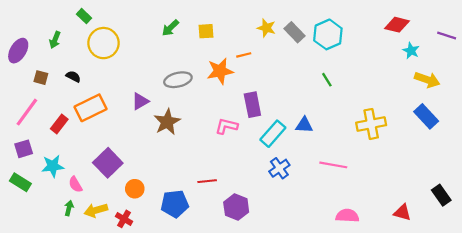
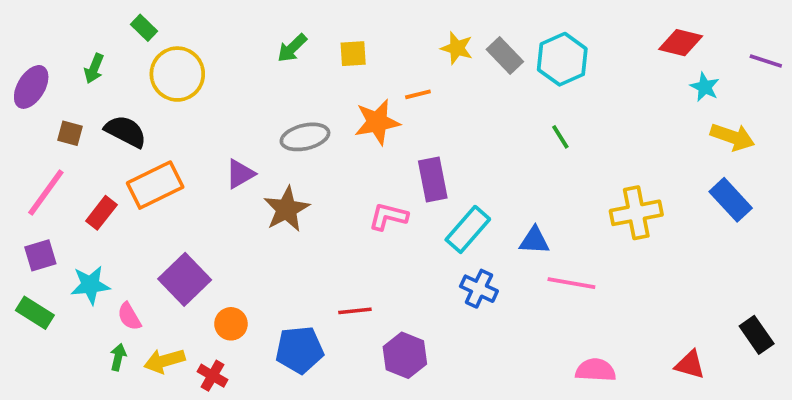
black semicircle: (73, 76) -> (126, 131), size x1.6
blue triangle: (304, 125) -> (534, 241), moved
blue cross: (279, 168) -> (479, 289), turned -30

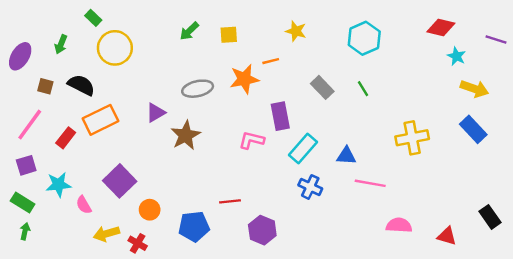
gray rectangle: (505, 56) -> (322, 87), moved
green arrow: (118, 357) -> (25, 231), moved
pink semicircle: (596, 370) -> (399, 225), moved

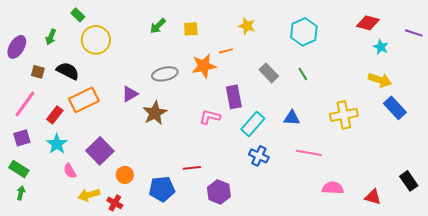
yellow arrow: (474, 89) -> (380, 80), moved
blue triangle: (346, 156) -> (292, 118), moved
cyan star: (59, 185) -> (57, 144), moved, turned -30

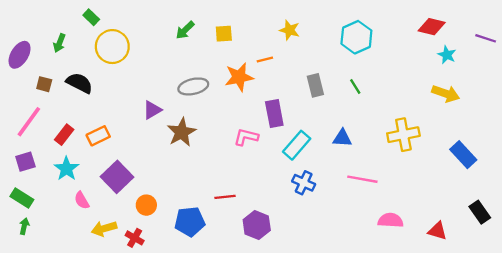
gray rectangle: (269, 73) -> (315, 85), turned 30
orange rectangle: (84, 100) -> (98, 136), moved, size x0.7
blue rectangle: (395, 108) -> (463, 155), moved

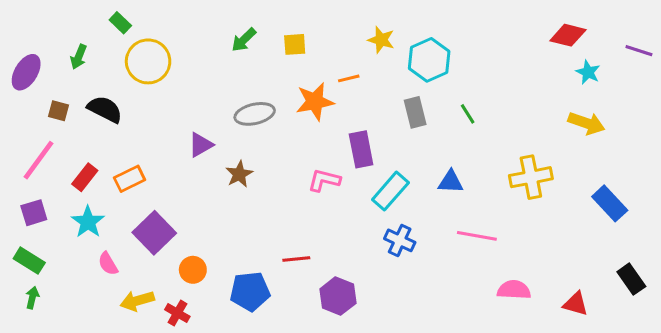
cyan hexagon: (356, 37) -> (429, 60), moved
brown star: (182, 132) -> (239, 174), size x0.7

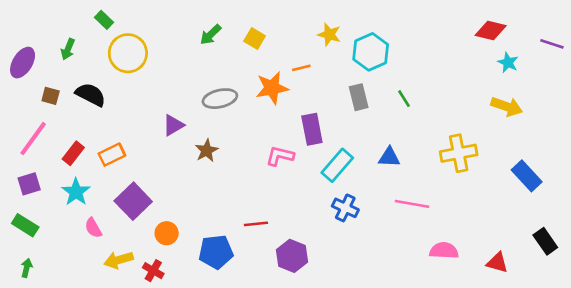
yellow square: (295, 44) -> (255, 39), turned 35
green arrow: (32, 298) -> (27, 268), moved

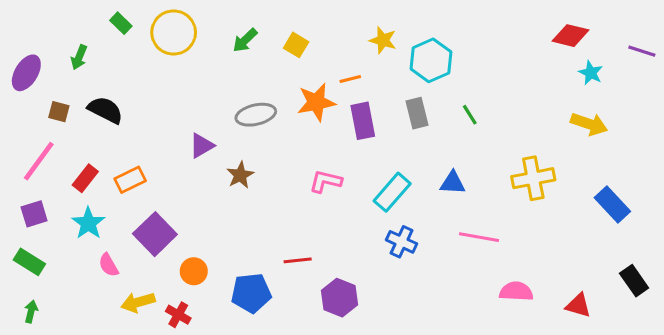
yellow circle: (128, 53) -> (174, 32), moved
purple rectangle: (312, 129) -> (363, 121), moved

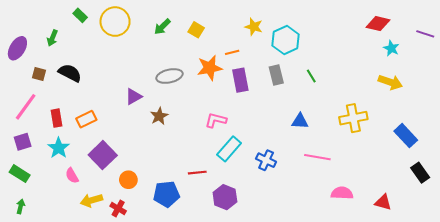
red rectangle: (85, 178) -> (57, 118), turned -48
cyan rectangle: (392, 192) -> (229, 149), moved
black rectangle: (634, 281) -> (420, 173), moved

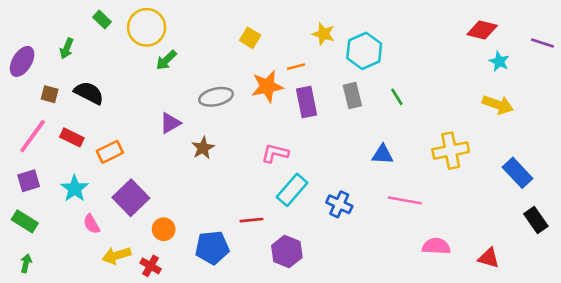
green arrow: (162, 27) -> (166, 60), moved
red rectangle: (57, 118) -> (72, 137), moved, turned -54

